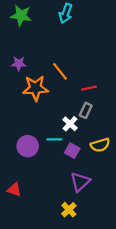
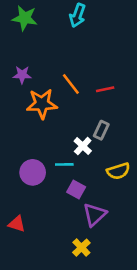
red line: (89, 88) -> (105, 89), moved
purple square: (72, 151) -> (76, 190), moved

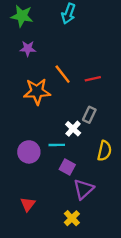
purple star: (22, 75) -> (28, 49), moved
yellow semicircle: (118, 171) -> (104, 151), turned -60
red triangle: (17, 224) -> (28, 204), moved, turned 49

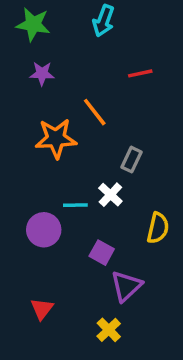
red line: (93, 79) -> (140, 73), moved
gray rectangle: (89, 115) -> (132, 160), moved
cyan line: (57, 145) -> (75, 205), moved

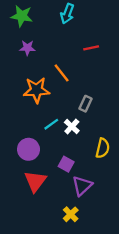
cyan line: (75, 205) -> (51, 124), moved, turned -35
red triangle: (42, 309) -> (35, 181), moved, size x1.5

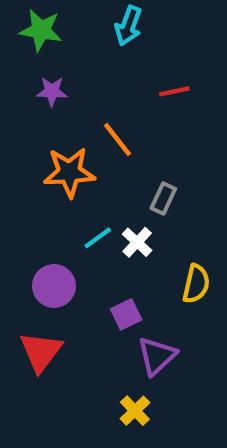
purple square: (66, 164) -> (126, 314), turned 35
red triangle: (35, 181) -> (41, 352), moved

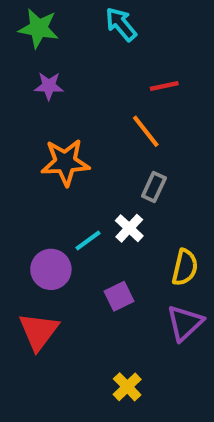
cyan arrow: (128, 26) -> (121, 24), turned 120
orange line: (117, 139) -> (146, 131), moved
cyan line: (98, 238) -> (88, 241), moved
purple triangle: (157, 356) -> (185, 323), moved

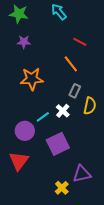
red line: (164, 86) -> (80, 42), turned 40
yellow semicircle: (185, 267) -> (90, 106), moved
purple square: (119, 296) -> (58, 144), size x1.6
purple triangle: (185, 323) -> (82, 174), moved, turned 30

